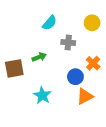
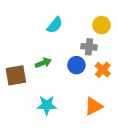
gray cross: (68, 43) -> (89, 47), moved
blue circle: (75, 77) -> (76, 65), moved
cyan star: (42, 95) -> (47, 105), turned -30

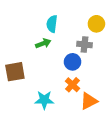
cyan semicircle: (55, 25) -> (52, 24), turned 147
green arrow: (43, 63) -> (43, 43), moved
orange cross: (103, 70) -> (73, 85), moved

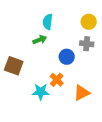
gray cross: (84, 44) -> (87, 44), moved
brown square: (15, 72) -> (14, 66), turned 30
orange cross: (73, 85) -> (57, 80), moved

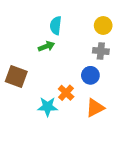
blue circle: (67, 57) -> (90, 75), moved

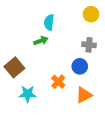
yellow circle: (103, 25) -> (91, 14), moved
brown square: (16, 76) -> (14, 67), turned 30
cyan star: (48, 107) -> (28, 94), moved

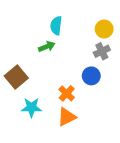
yellow circle: (91, 14) -> (104, 29), moved
gray cross: (89, 45) -> (102, 51), turned -32
orange triangle: (84, 95) -> (67, 117), moved

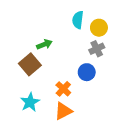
cyan semicircle: (56, 25) -> (78, 20), moved
brown square: (16, 77) -> (30, 64), moved
cyan star: (31, 108) -> (30, 102), turned -30

